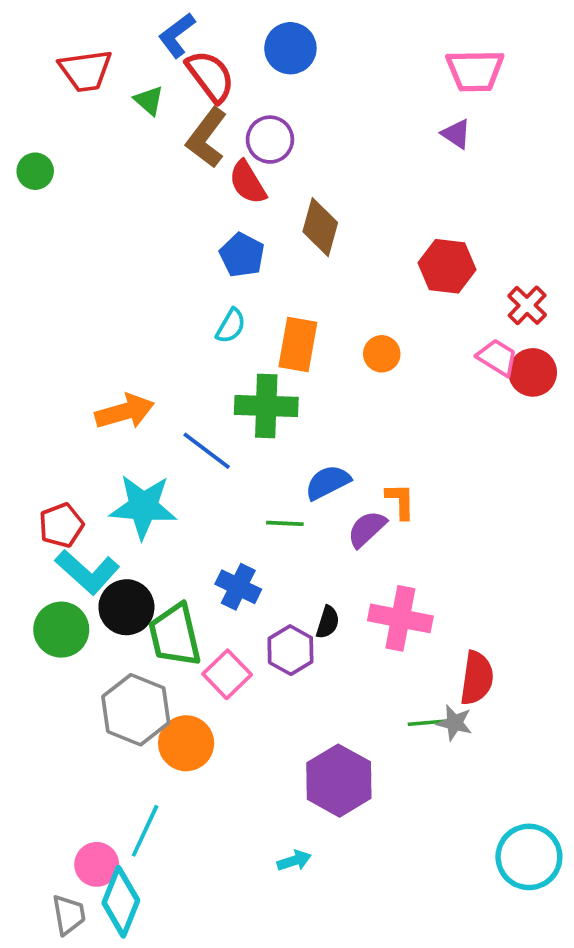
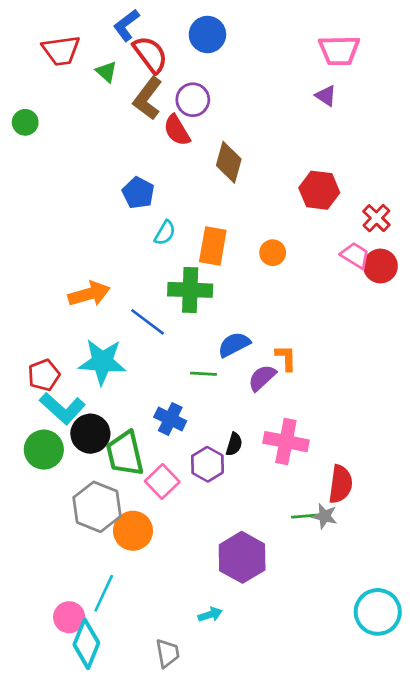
blue pentagon: (242, 255) -> (138, 193), moved
gray trapezoid: (69, 915) -> (168, 653), moved

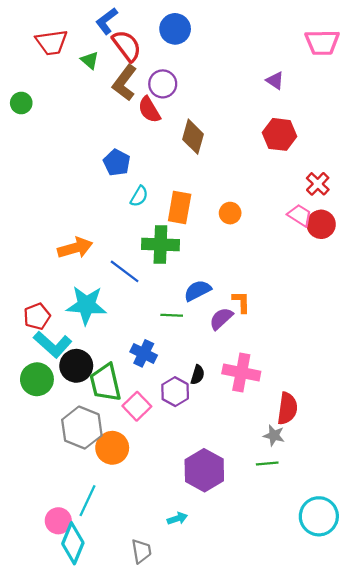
pink trapezoid: (339, 50) -> (322, 42), moved
red hexagon: (319, 190) -> (280, 134), moved
green line: (305, 516) -> (267, 464), moved

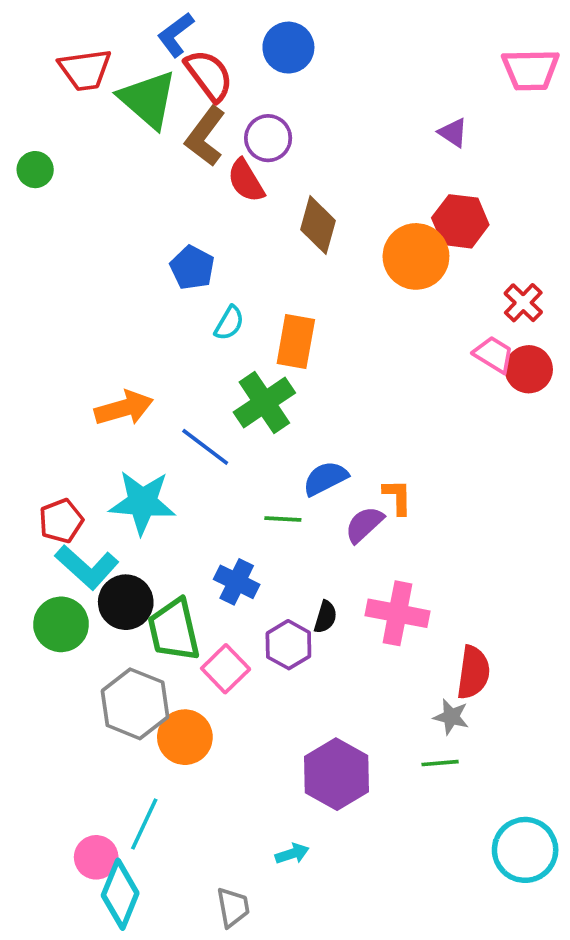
green triangle: (90, 60) -> (148, 99), size x2.0
orange circle: (230, 213) -> (416, 256), moved, size x1.8
green cross: (160, 245) -> (264, 403), turned -36

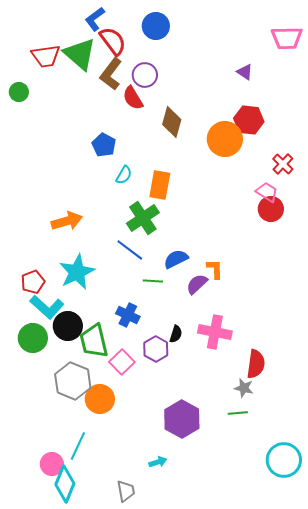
red trapezoid: (85, 70) -> (46, 56), moved
red circle: (529, 369) -> (271, 209), moved
blue line: (205, 447) -> (130, 250), moved
cyan star: (142, 502) -> (77, 272), turned -30

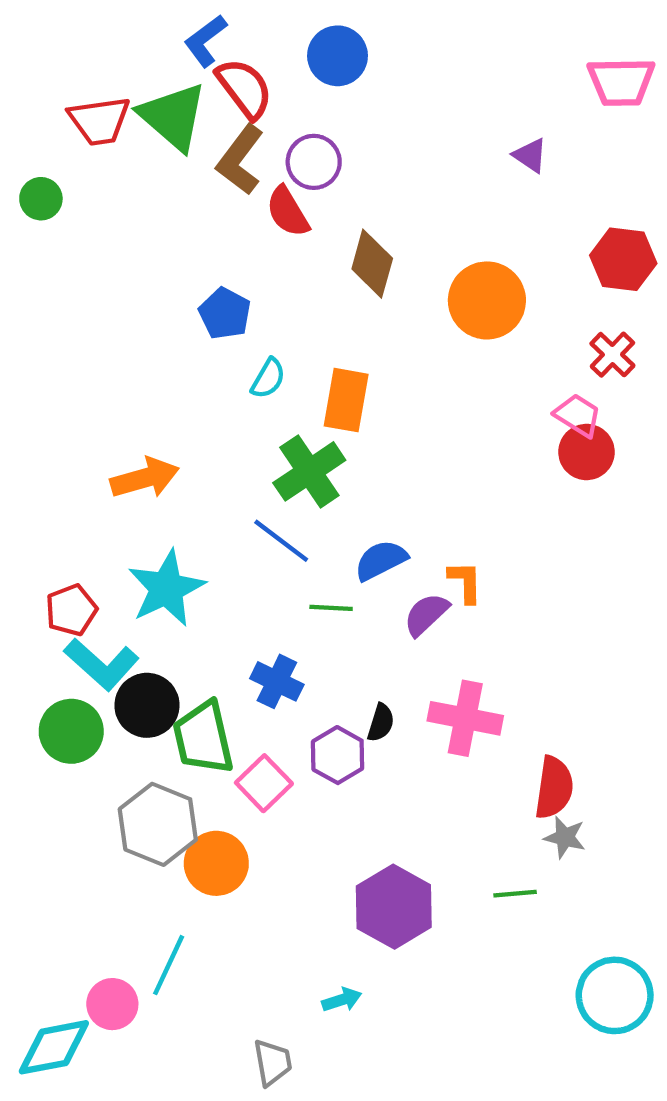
red hexagon: (249, 120) -> (623, 259), moved
gray star: (244, 388) -> (565, 837), moved
cyan diamond: (65, 484) -> (54, 1047), moved, turned 57

